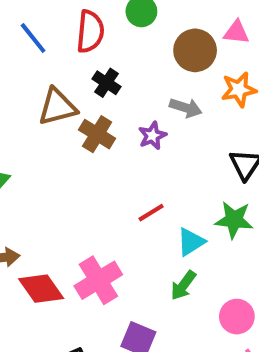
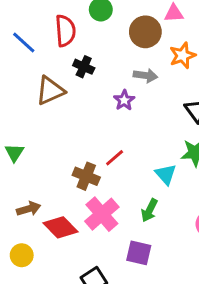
brown cross: (97, 134) -> (86, 176), moved
red line: (151, 213) -> (115, 158), moved
cyan triangle: (191, 242) -> (166, 174), turned -30
green arrow: (183, 285) -> (149, 210), moved

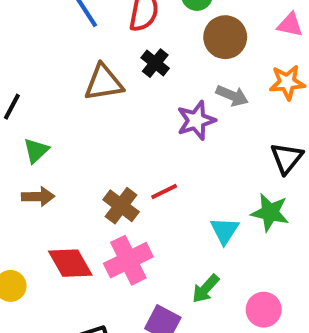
brown circle: (145, 32) -> (225, 37), moved
purple star: (124, 100) -> (196, 120), size x1.4
brown arrow: (29, 209) -> (38, 197), moved
green arrow: (149, 210) -> (206, 289), moved

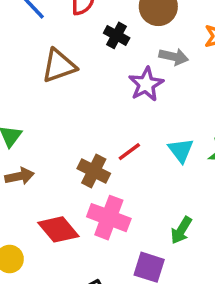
black cross: (155, 63) -> (117, 35), moved
cyan triangle: (225, 231) -> (181, 150), moved
pink cross: (128, 260) -> (109, 218), turned -33

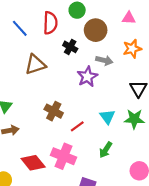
red line: (129, 152) -> (77, 126), moved
brown cross: (94, 171) -> (54, 111), moved
green arrow: (181, 230) -> (106, 150), moved

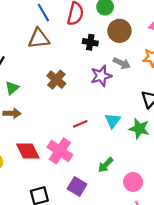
black cross: (70, 47) -> (90, 42), turned -32
brown triangle: (35, 65) -> (39, 39), moved
brown cross: (54, 111) -> (56, 80), moved
green arrow: (106, 150) -> (106, 165), moved

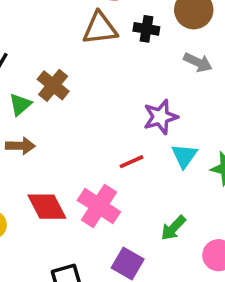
brown triangle: (39, 39) -> (100, 28), moved
purple star: (101, 76) -> (160, 117), moved
brown cross: (56, 80) -> (53, 85), moved

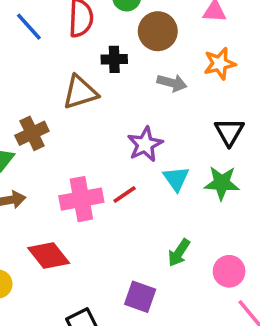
brown triangle: (100, 28) -> (80, 92), moved
brown cross: (53, 85) -> (32, 133), turned 36
pink cross: (99, 206) -> (81, 199), moved, turned -33

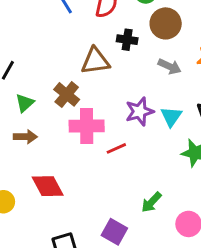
brown cross: (32, 133) -> (67, 94), moved, turned -35
cyan triangle: (176, 179) -> (171, 116), moved
pink cross: (81, 199) -> (87, 126), moved

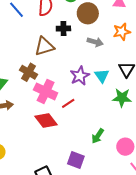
pink cross: (87, 126) -> (46, 91), turned 35
red diamond: (48, 186) -> (46, 120), moved

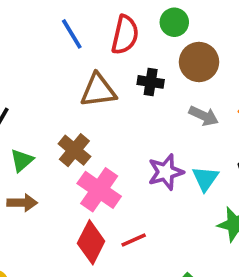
brown triangle: (44, 46) -> (98, 90), moved
red line: (68, 103) -> (134, 240), moved
red diamond: (46, 120) -> (91, 242), turned 55

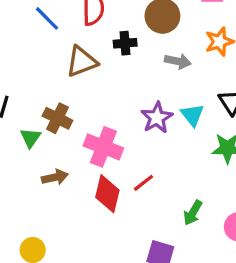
brown cross: (74, 150) -> (57, 118), moved
brown arrow: (22, 203) -> (55, 177), moved

